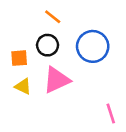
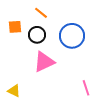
orange square: (19, 58) -> (15, 27), moved
yellow triangle: (23, 86) -> (14, 91), moved

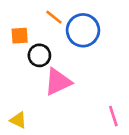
black circle: (37, 35) -> (39, 55), moved
blue circle: (72, 36) -> (83, 30), moved

